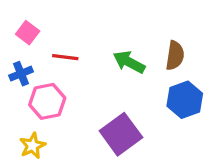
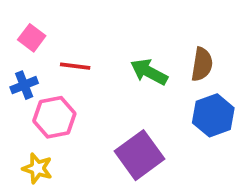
yellow star: (32, 146) -> (37, 168), turned -30

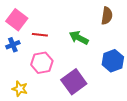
pink square: (32, 38) -> (17, 20), size x1.5
brown semicircle: (202, 64) -> (107, 16), moved
pink hexagon: (54, 117) -> (42, 63), moved

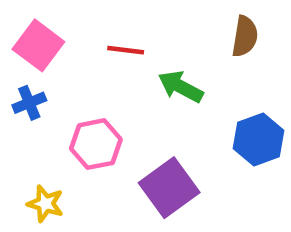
red line: (40, 35) -> (126, 50), moved

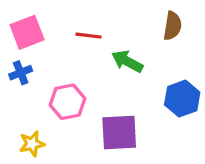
pink square: (38, 45) -> (27, 32), turned 32
purple square: (169, 188) -> (119, 132), turned 33
yellow star: (45, 204) -> (32, 144), turned -30

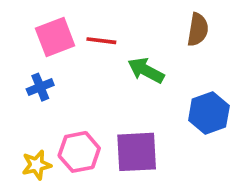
pink square: (27, 32) -> (55, 37), moved
blue cross: (21, 73) -> (40, 87), moved
pink hexagon: (67, 102) -> (79, 152), moved

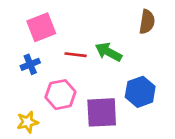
red line: (101, 41) -> (76, 55), moved
blue hexagon: (209, 113) -> (140, 92), moved
pink hexagon: (79, 152) -> (60, 95), moved

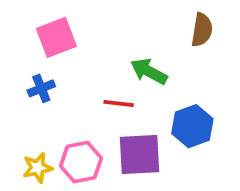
red line: (76, 55) -> (119, 104), moved
pink hexagon: (60, 95) -> (81, 162), moved

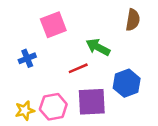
pink square: (56, 37) -> (53, 25), moved
red line: (119, 104) -> (78, 68), turned -30

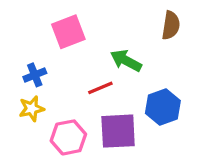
yellow star: (25, 110) -> (32, 109), moved

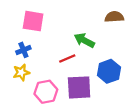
brown semicircle: (171, 25) -> (114, 17), turned -102
pink square: (68, 32) -> (33, 21), moved, turned 30

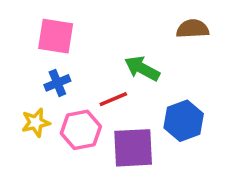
blue cross: (23, 50) -> (57, 83), moved
pink hexagon: (46, 92) -> (81, 130), moved

